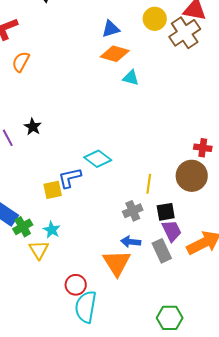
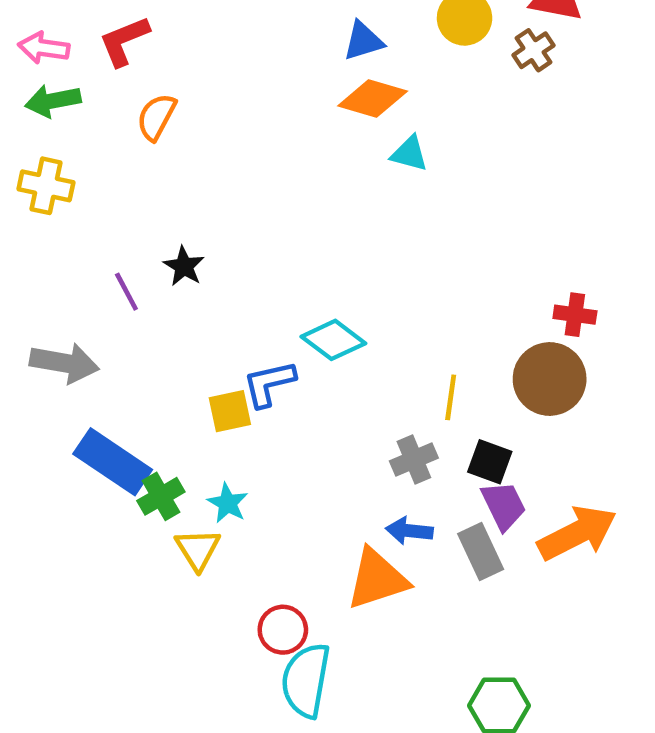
brown cross: (185, 33) -> (533, 50), size x0.6
black square: (166, 212) -> (490, 462), turned 30
orange triangle: (117, 263) -> (377, 579), turned 44

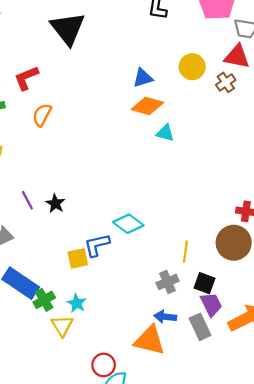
black star: (184, 266) -> (55, 204), moved
orange triangle: (377, 579) -> (150, 340), turned 32

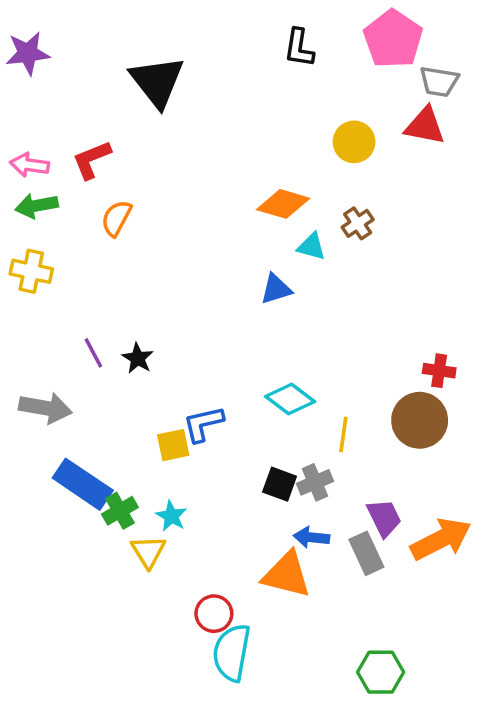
blue triangle: (143, 78) -> (276, 289), moved
brown cross: (226, 82) -> (358, 223), moved
cyan diamond: (128, 224) -> (290, 399), moved
black square: (204, 283) -> (280, 484), moved

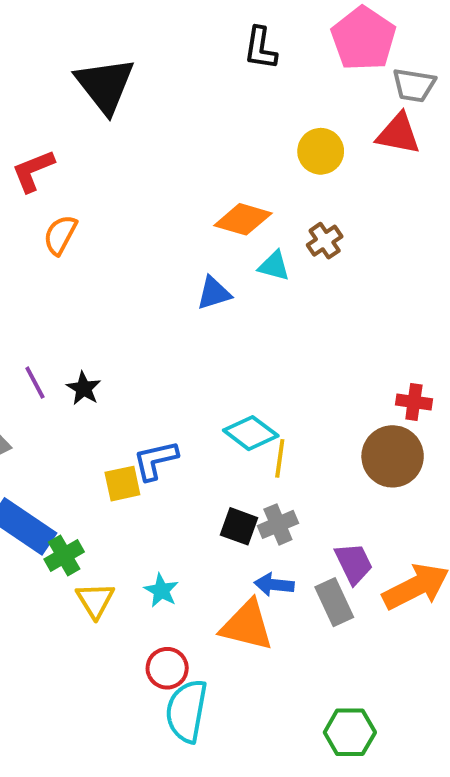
blue triangle: (276, 289) -> (214, 293), moved
yellow line: (343, 434) -> (280, 458), moved
cyan star: (171, 516) -> (161, 590), moved

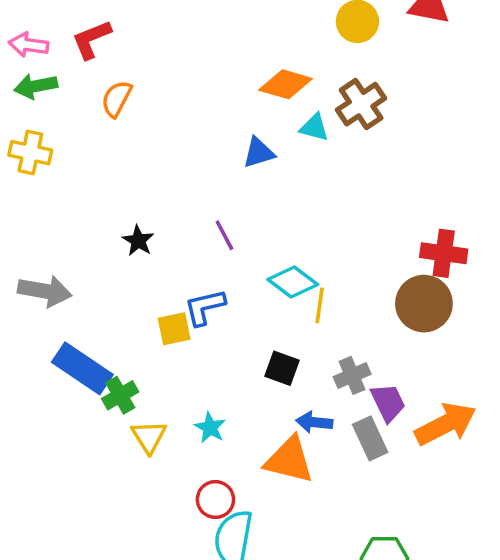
brown cross: (325, 241) -> (361, 104), size x1.5
purple line: (35, 383) -> (224, 235), moved
red cross: (414, 402) -> (444, 253), size x1.4
gray cross: (278, 524) -> (352, 375), moved

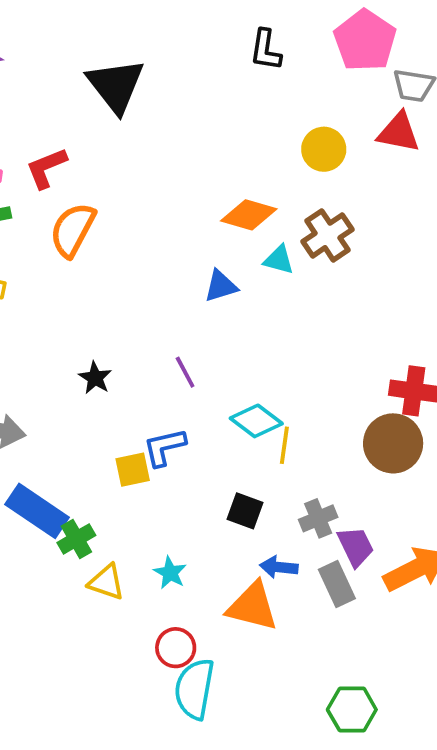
orange semicircle: (117, 99) -> (73, 230), size x1.4
yellow triangle: (149, 437) -> (106, 582), turned -39

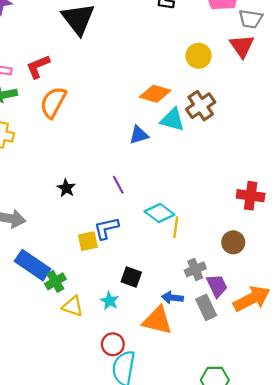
red triangle: (399, 132) -> (242, 46), turned 44
cyan triangle: (279, 260) -> (172, 120), size x1.4
brown circle: (393, 443) -> (233, 242), moved, size x0.7
black square: (245, 511) -> (131, 277), moved

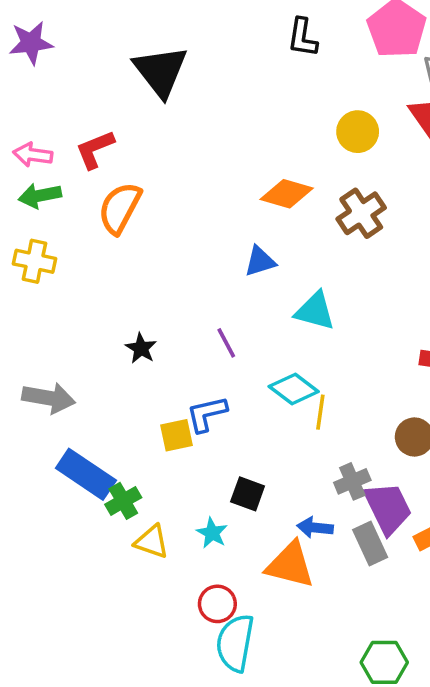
cyan triangle: (172, 120) -> (315, 311), moved
purple trapezoid: (217, 286) -> (388, 508), size x1.4

